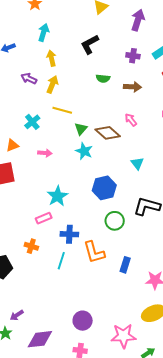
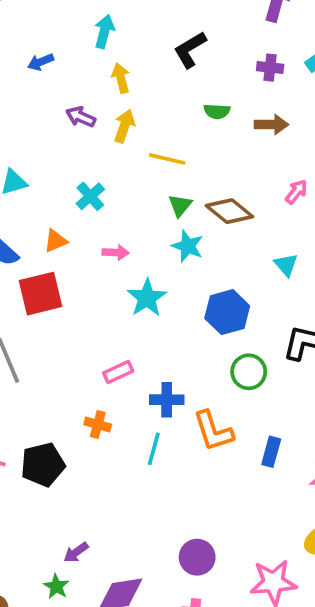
yellow line: (62, 110) -> (167, 159), moved
pink arrow: (131, 120) -> (296, 192), moved, turned 80
cyan star: (57, 196) -> (147, 298), moved

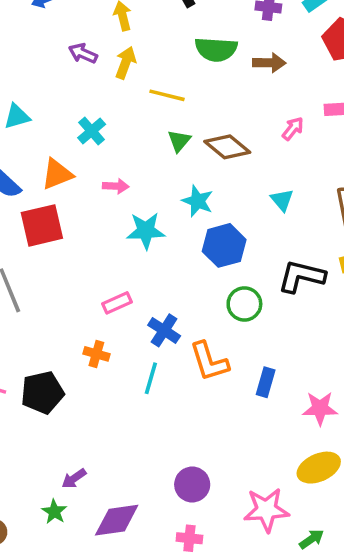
green semicircle: (217, 111) -> (216, 49), size x1.6
orange triangle: (55, 241) -> (57, 174), size x1.4
cyan star: (188, 246) -> (198, 201), moved
cyan star: (147, 298) -> (146, 231), turned 30
blue cross: (167, 400) -> (164, 330), turned 32

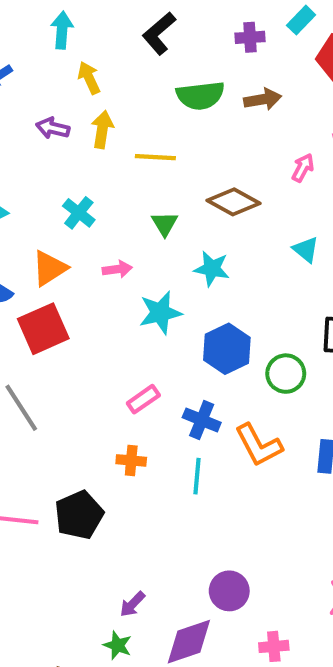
green triangle: (179, 141) -> (165, 224), moved
blue hexagon: (224, 245) -> (227, 349), moved
purple circle: (192, 485) -> (229, 591), moved

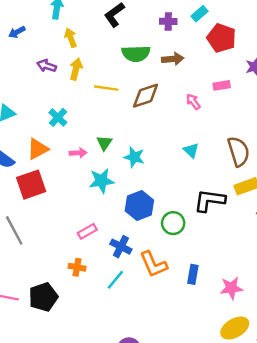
pink arrow: (303, 168) -> (193, 102), turned -70
brown diamond: (233, 202) -> (146, 96), moved, turned -52
green triangle: (165, 224) -> (104, 143), moved
cyan line: (197, 476) -> (115, 280), turned 30

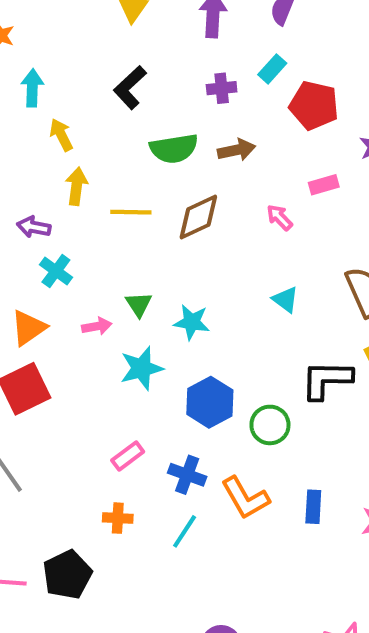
purple arrow: (47, 66) -> (34, 227), moved

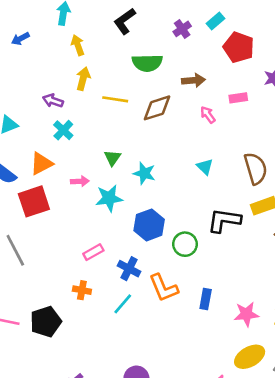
purple cross: (222, 88) -> (182, 29), turned -36
brown arrow: (237, 150) -> (193, 80), moved
pink arrow: (97, 326) -> (80, 181), moved

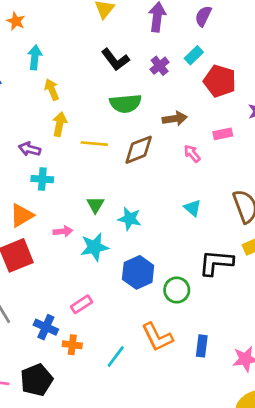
black L-shape: (125, 21) -> (115, 60), moved, turned -88
cyan cross: (63, 130) -> (42, 179), turned -36
blue cross: (129, 269) -> (46, 327), moved

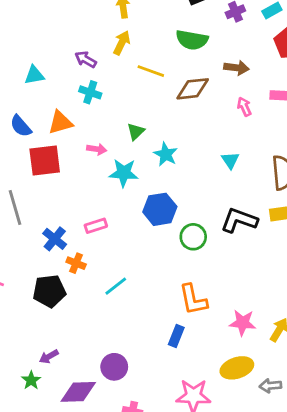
orange L-shape: (157, 337) -> (193, 300), moved
blue rectangle: (202, 346) -> (176, 336), moved
black pentagon: (37, 380) -> (49, 291), moved

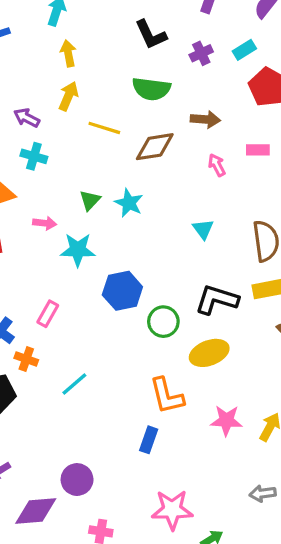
cyan star: (166, 154) -> (129, 203), moved
pink rectangle: (96, 226) -> (48, 314), turned -40
yellow ellipse: (237, 368) -> (209, 353), moved

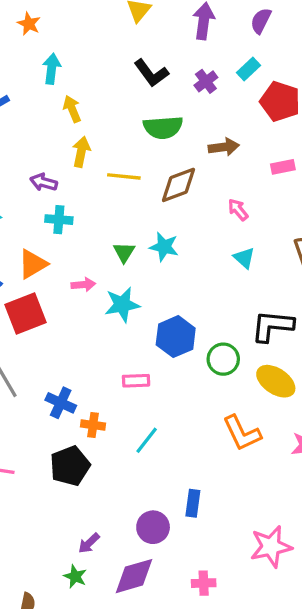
pink arrow: (217, 165) -> (238, 210), moved
pink rectangle: (48, 314) -> (136, 381), moved, turned 70
yellow ellipse: (209, 353) -> (276, 381), turned 66
blue rectangle: (149, 440) -> (193, 503), moved
purple circle: (77, 480) -> (153, 527), moved

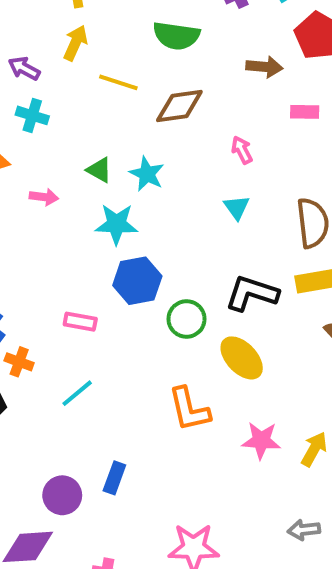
brown arrow: (224, 147) -> (264, 67), moved
green triangle: (124, 252) -> (99, 170), turned -45
cyan star: (122, 305) -> (117, 224), moved

